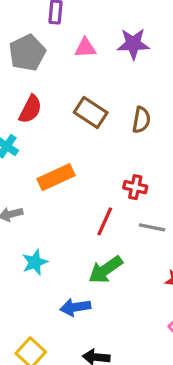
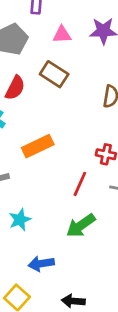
brown rectangle: (91, 112) -> (54, 74), moved
blue arrow: (75, 307) -> (41, 264), moved

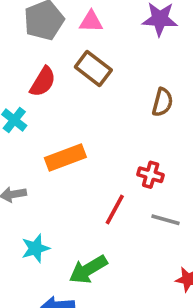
pink triangle: (62, 35) -> (91, 21), moved
green arrow: (81, 226) -> (88, 270), moved

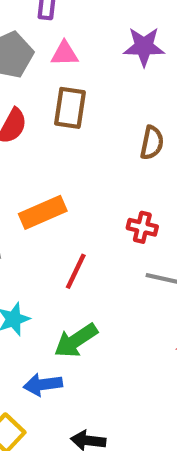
brown rectangle: (93, 69) -> (70, 108), turned 64
red line: (115, 209) -> (76, 271), moved

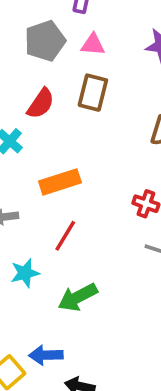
red line: (76, 271) -> (65, 236), moved
blue arrow: (43, 385) -> (46, 355), moved

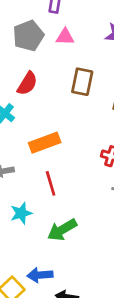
brown rectangle: (93, 93) -> (82, 82), moved
red line: (65, 236) -> (51, 183), turned -45

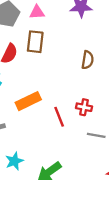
brown rectangle: (82, 82) -> (35, 42), moved
red line: (51, 183) -> (59, 117), moved

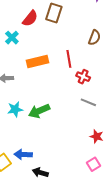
red line: (59, 117) -> (69, 59), moved
green arrow: (49, 172) -> (39, 111), moved

